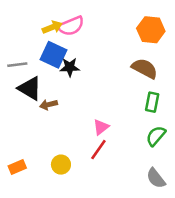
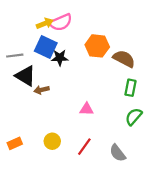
orange hexagon: (151, 30) -> (97, 46), moved
pink triangle: (101, 127) -> (87, 109), turned 40
red line: (98, 150) -> (84, 147), moved
gray semicircle: (156, 178) -> (118, 153), moved

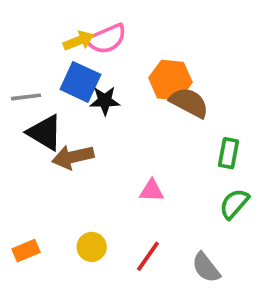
brown semicircle: (124, 59) -> (189, 103), moved
brown arrow: (42, 90) -> (73, 157), size x1.5

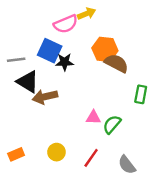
yellow arrow: (79, 41) -> (86, 14), moved
green semicircle: (234, 204) -> (112, 124), moved

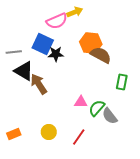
brown arrow: (45, 97) -> (39, 84), turned 70
gray semicircle: (127, 165) -> (110, 116), moved

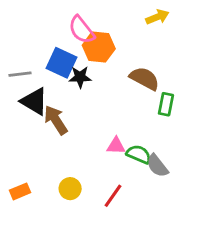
yellow arrow: (75, 12) -> (157, 17), moved
pink semicircle: (57, 21) -> (82, 30), turned 75
orange hexagon: (91, 43) -> (99, 47), moved
green rectangle: (122, 82) -> (166, 104), moved
green semicircle: (97, 108) -> (139, 154), turned 72

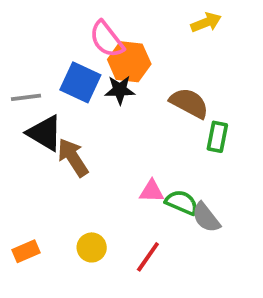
black star: (80, 77) -> (120, 90), moved

